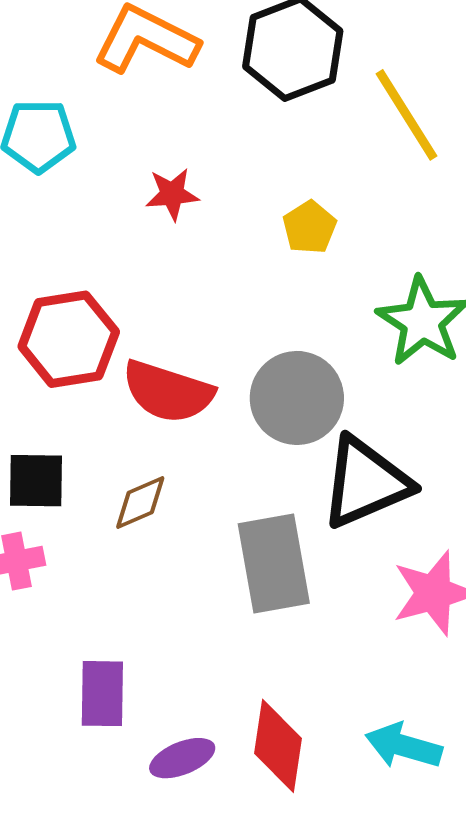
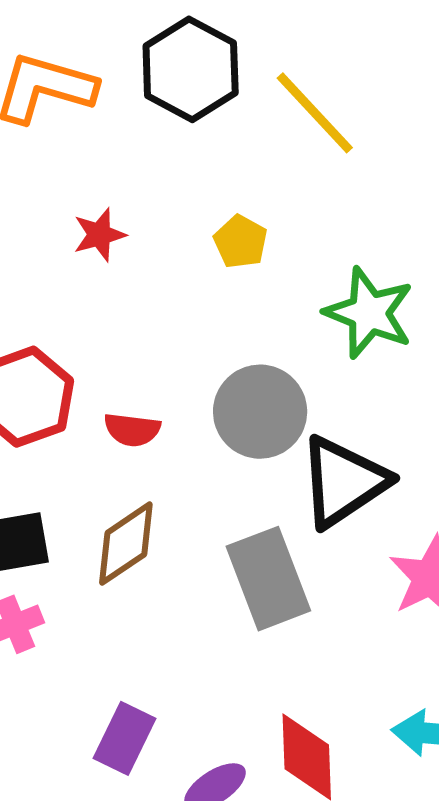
red semicircle: (168, 392) -> (132, 430), size x0.6
brown diamond: (140, 502) -> (126, 544), size x1.4
purple rectangle: (102, 694) -> (124, 738), turned 36

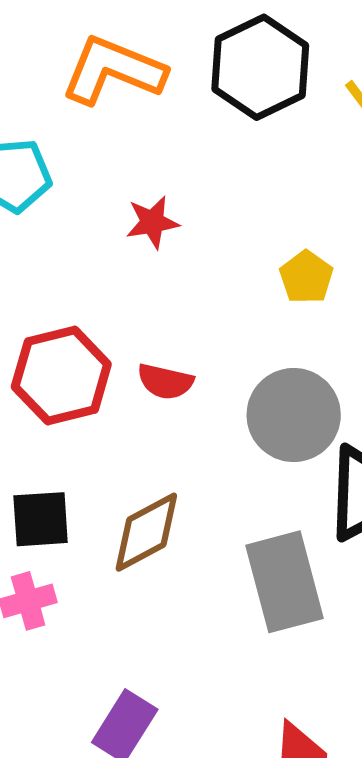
yellow pentagon: (240, 242) -> (306, 277), moved
red semicircle: (132, 430) -> (165, 382), moved

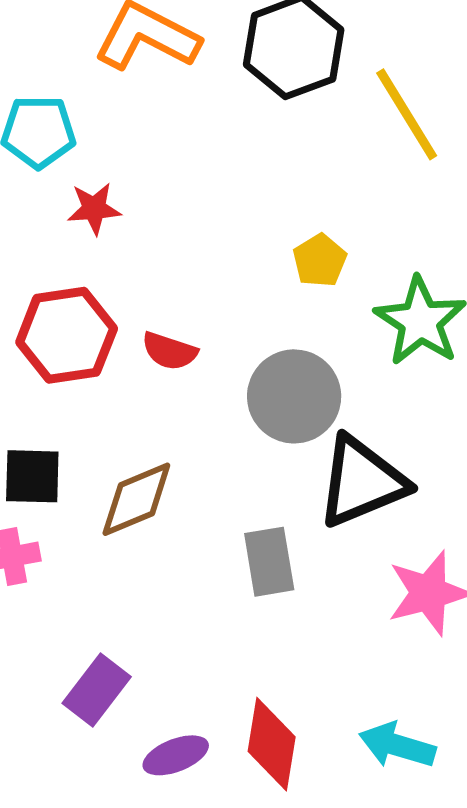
red star: (152, 222) -> (94, 209), moved
gray rectangle: (284, 582) -> (269, 562), size x0.7

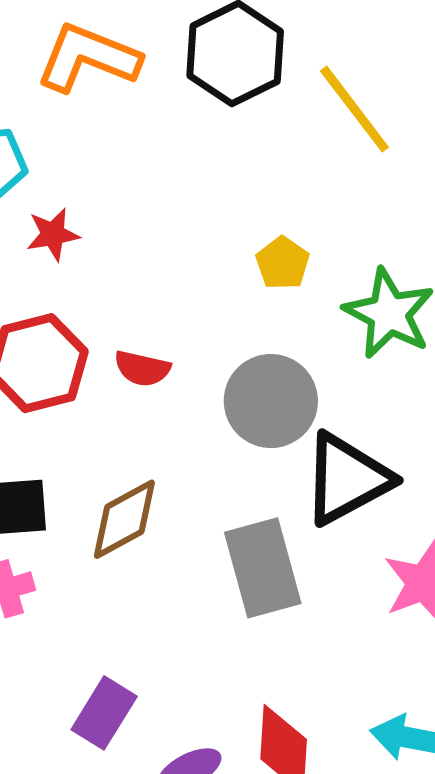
gray rectangle: (269, 562) -> (263, 568), size x1.4

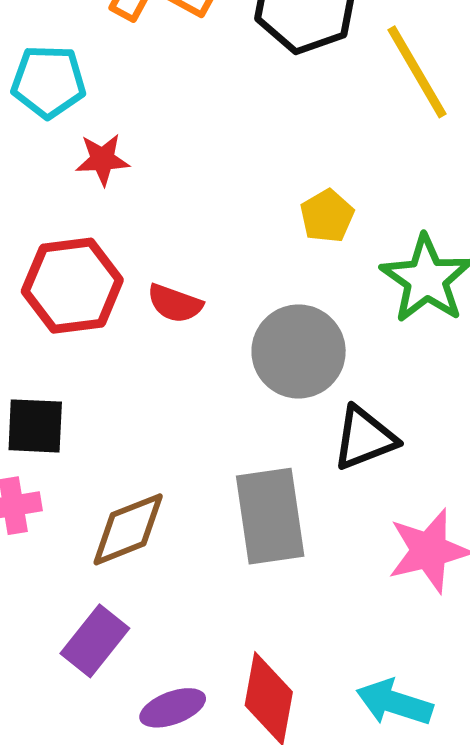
black triangle: (347, 479) -> (365, 438), size x0.7
brown diamond: (124, 519) -> (128, 529), moved

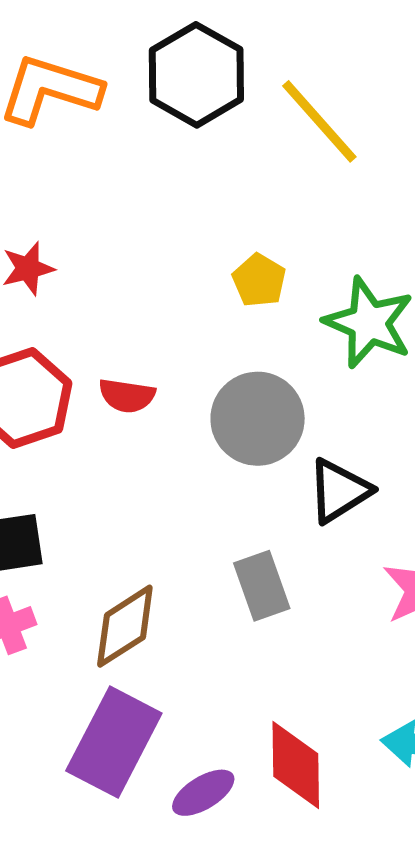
gray rectangle: (270, 516) -> (262, 586), size x0.7
purple rectangle: (95, 641) -> (114, 742), size x1.5

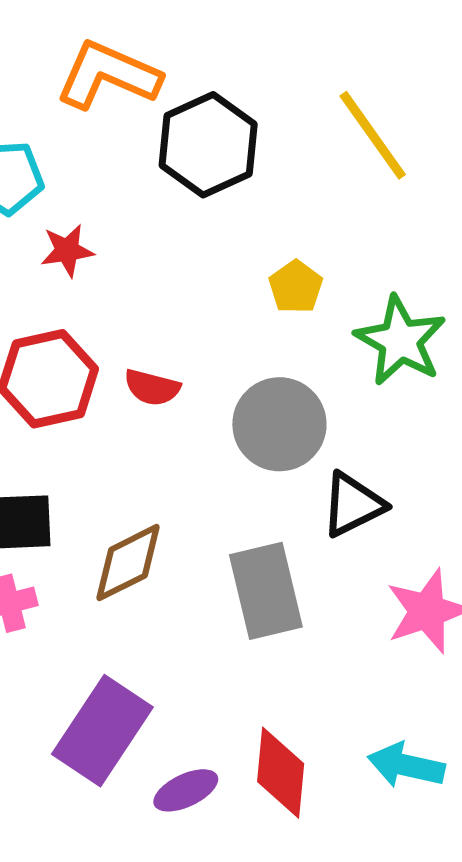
black hexagon: (196, 75) -> (208, 145), moved
gray rectangle: (262, 586) -> (266, 591), size x1.4
brown diamond: (125, 626) -> (128, 563), moved

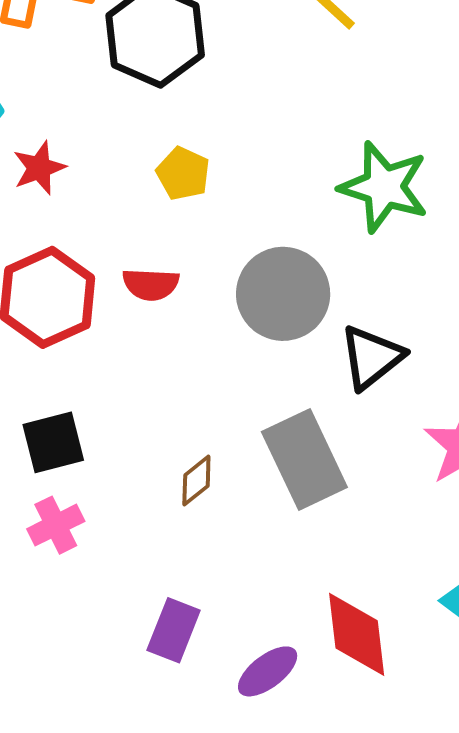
yellow pentagon: (296, 287) -> (183, 174), moved
brown diamond: (128, 563) -> (196, 480), moved, size x0.6
purple rectangle: (102, 731) -> (174, 630), size x0.6

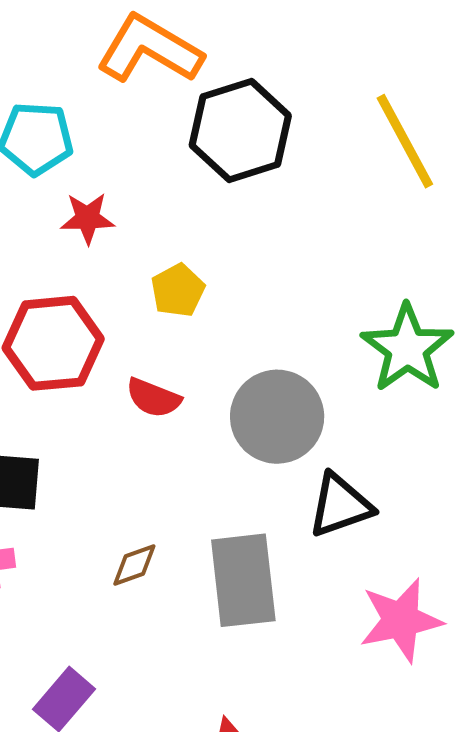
yellow pentagon: (183, 174) -> (178, 290), moved
red semicircle: (151, 284) -> (153, 398), moved

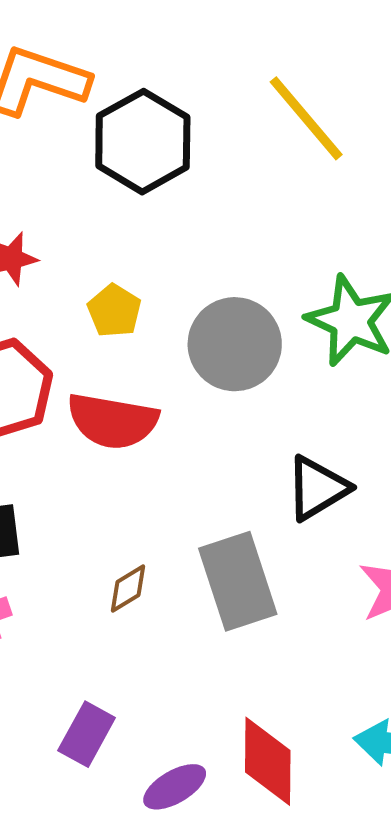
red semicircle: (153, 398) -> (113, 421), size x1.6
gray circle: (277, 417) -> (235, 344), moved

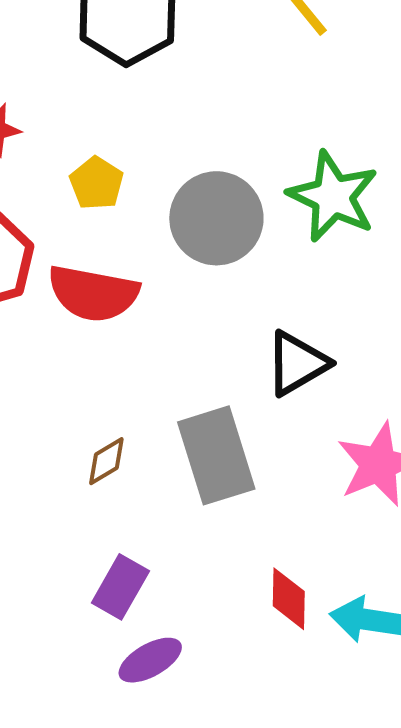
purple rectangle: (87, 734) -> (120, 587), moved
red diamond: (268, 761) -> (289, 599), moved, size x0.7

